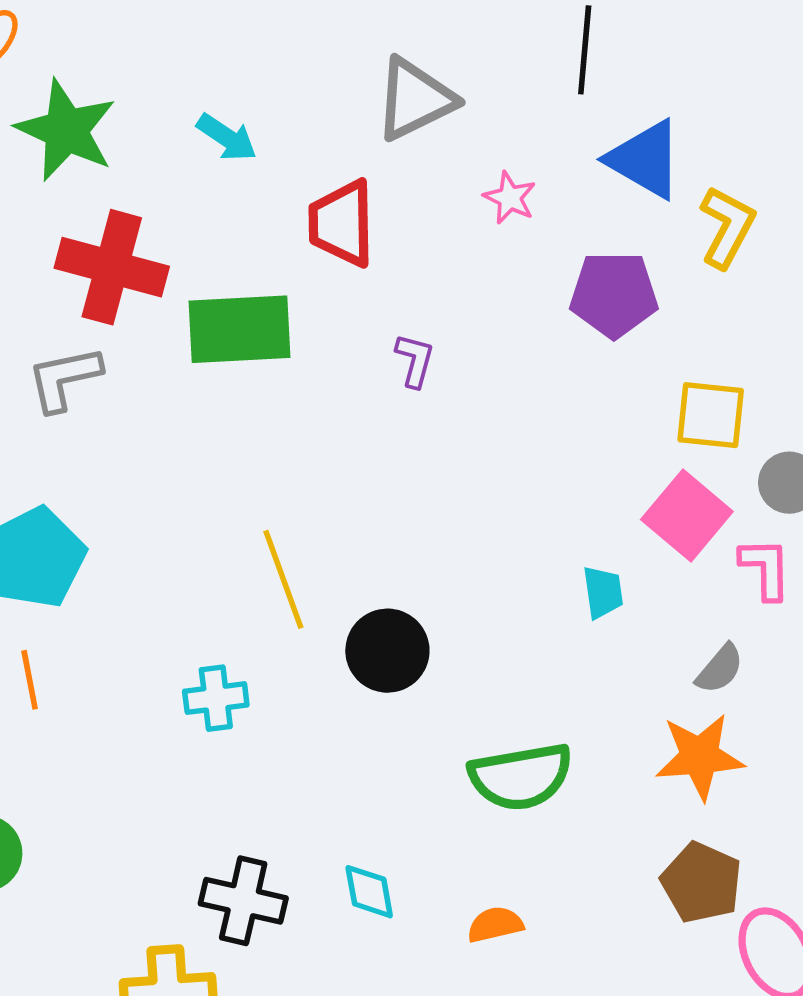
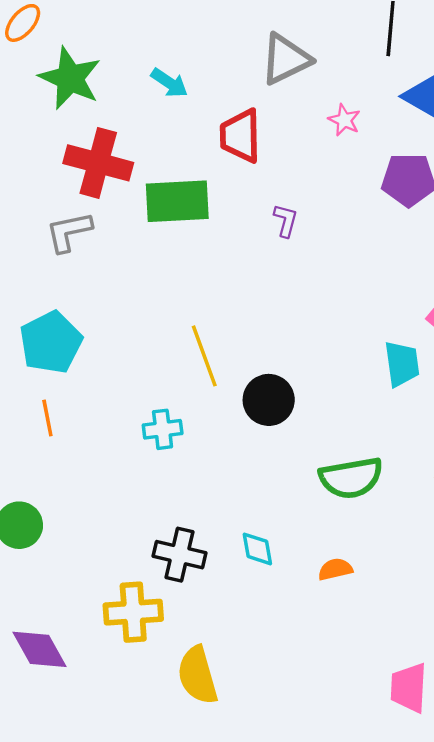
cyan trapezoid: (603, 592) -> (402, 364), size x1.4

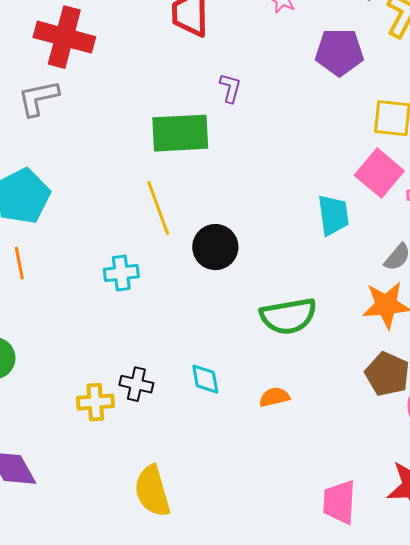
green rectangle: (177, 201) -> (180, 133), moved
black cross: (180, 555) -> (136, 384), size x0.7
yellow cross: (133, 612) -> (95, 402), moved, size x0.7

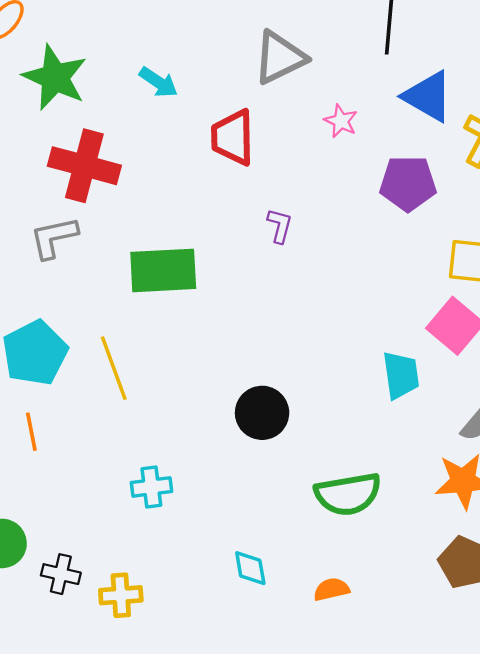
green rectangle: (180, 133) -> (163, 270), moved
yellow line: (158, 208) -> (114, 368), moved
cyan cross: (121, 273) -> (151, 487), moved
black cross: (136, 384) -> (61, 574), moved

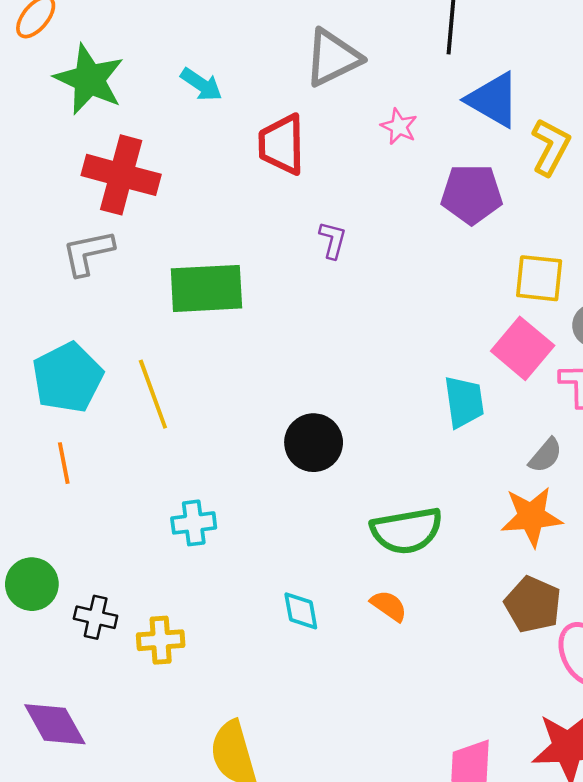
orange semicircle: (331, 589) -> (389, 606), moved, turned 48

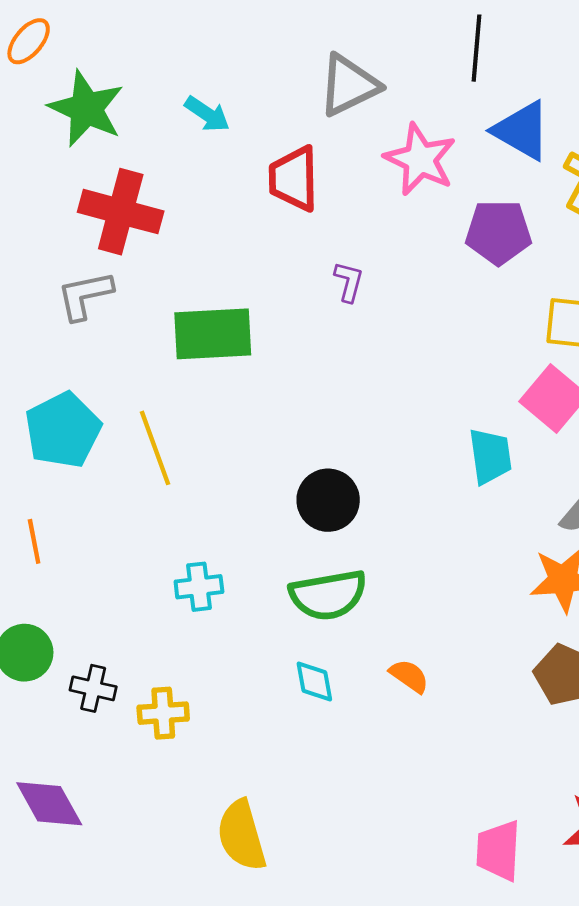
pink star: (399, 127) -> (420, 159), size x1.8
orange line: (64, 463) -> (34, 541), moved
green semicircle: (407, 531) -> (328, 595), moved

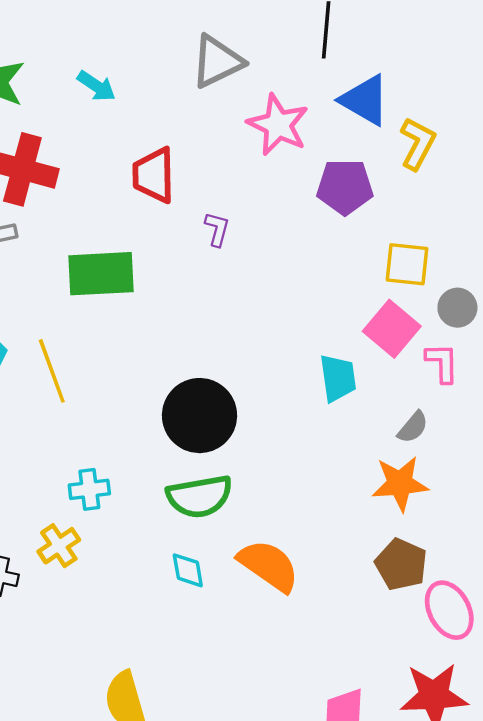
red trapezoid: (294, 179) -> (154, 175), moved
black circle: (328, 500) -> (200, 416), size x1.4
orange semicircle: (409, 676) -> (269, 566), size x1.8
yellow cross: (163, 713) -> (59, 546), moved, turned -30

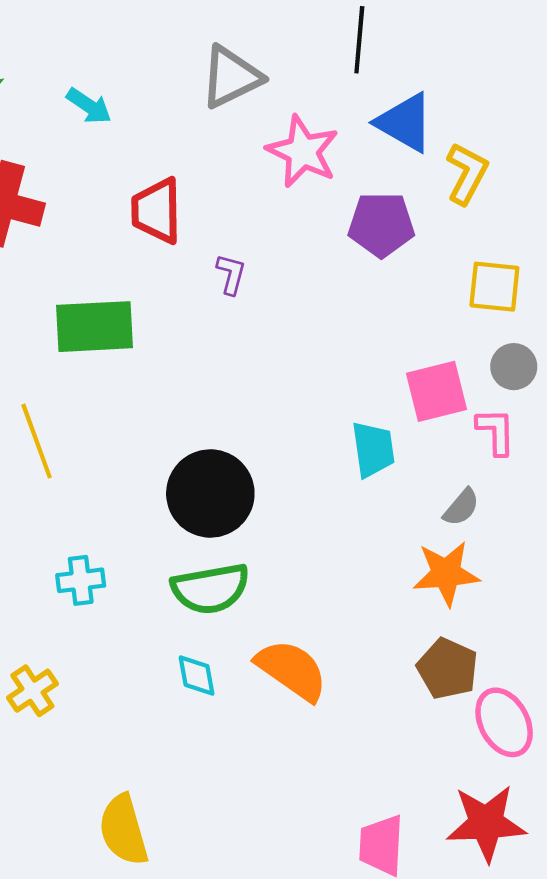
yellow square: (407, 264) -> (494, 287), moved
pink square: (392, 329) -> (437, 391), turned 36
yellow cross: (59, 546) -> (32, 691), moved

